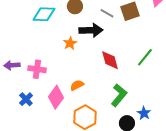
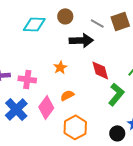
orange star: (70, 43) -> (60, 67), moved
green L-shape: (119, 95) -> (116, 94), moved
blue cross: (26, 99) -> (16, 109), size x1.6

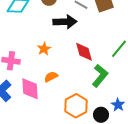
pink diamond: (46, 107) -> (30, 89), turned -40
orange hexagon: (75, 127) -> (76, 106), moved

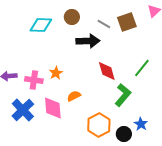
orange star: (44, 49) -> (56, 73), moved

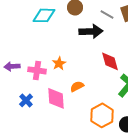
blue cross: (23, 110) -> (26, 100), size x0.6

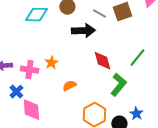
pink diamond: (56, 98) -> (31, 110), moved
blue cross: (26, 100) -> (16, 92), moved

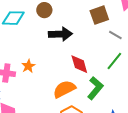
gray line: (99, 14) -> (115, 35), moved
orange semicircle: (69, 86) -> (64, 89), moved, size x1.6

